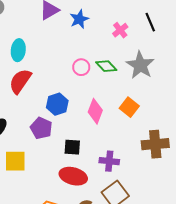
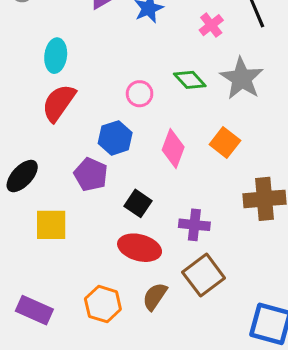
pink circle: (81, 67) -> (140, 94), moved
black square: (72, 147) -> (138, 203), turned 30

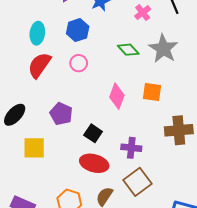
pink circle: (140, 94) -> (79, 63), moved
blue hexagon: (115, 138) -> (78, 30), moved
orange square: (225, 142) -> (152, 92), turned -30

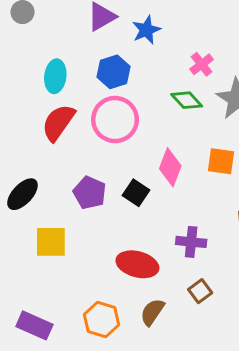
pink cross: (143, 13) -> (202, 64), moved
pink circle: (79, 63) -> (115, 120), size x1.8
black square: (93, 133) -> (136, 193), moved
brown square: (138, 182) -> (200, 291), size x0.6

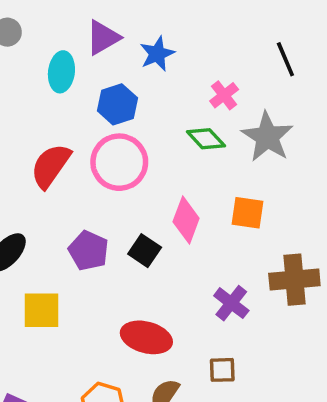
cyan ellipse: (55, 76) -> (61, 72), moved
purple cross: (191, 242) -> (231, 303), moved, turned 32
brown square: (200, 291) -> (222, 370), turned 35

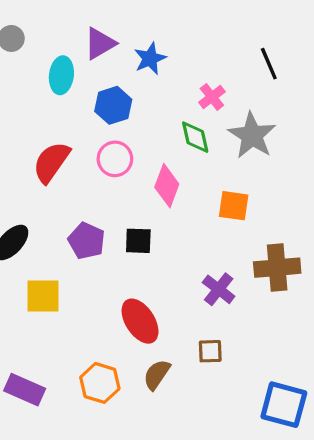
green diamond: (206, 139) -> (195, 137), turned 30
pink circle: (119, 162) -> (115, 159), size x0.7
pink diamond: (186, 220) -> (167, 186), moved
black square: (145, 251) -> (138, 241), turned -32
red ellipse: (146, 337) -> (140, 321), turned 42

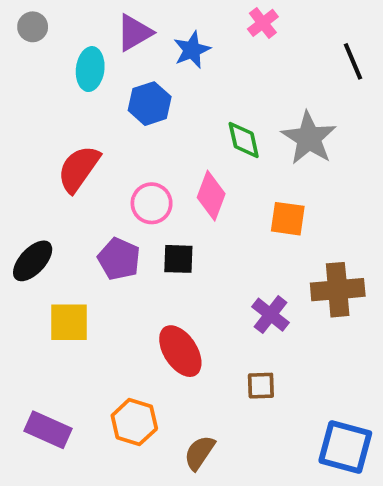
black line: (269, 64) -> (353, 61), moved
pink cross: (212, 97) -> (263, 23), moved
pink circle: (115, 159) -> (152, 203), moved
brown semicircle: (157, 375) -> (200, 453), moved

